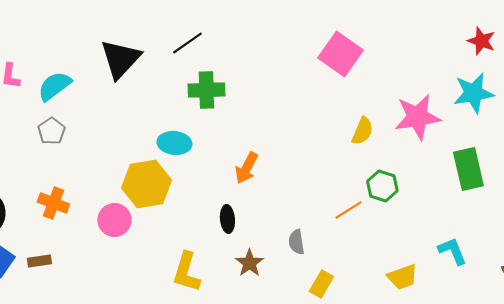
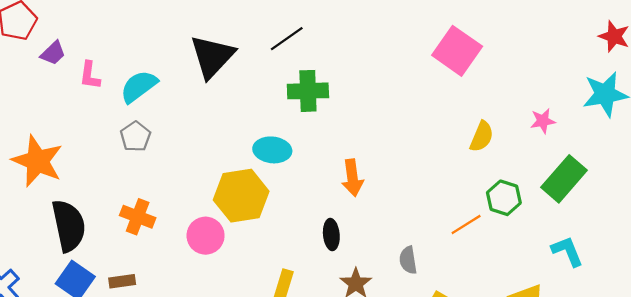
pink star: (417, 117) -> (543, 121), size x0.5
orange arrow: (246, 168) -> (352, 178), turned -36
green rectangle: (468, 169) -> (564, 179), moved, turned 54
cyan L-shape: (452, 251) -> (567, 251), moved

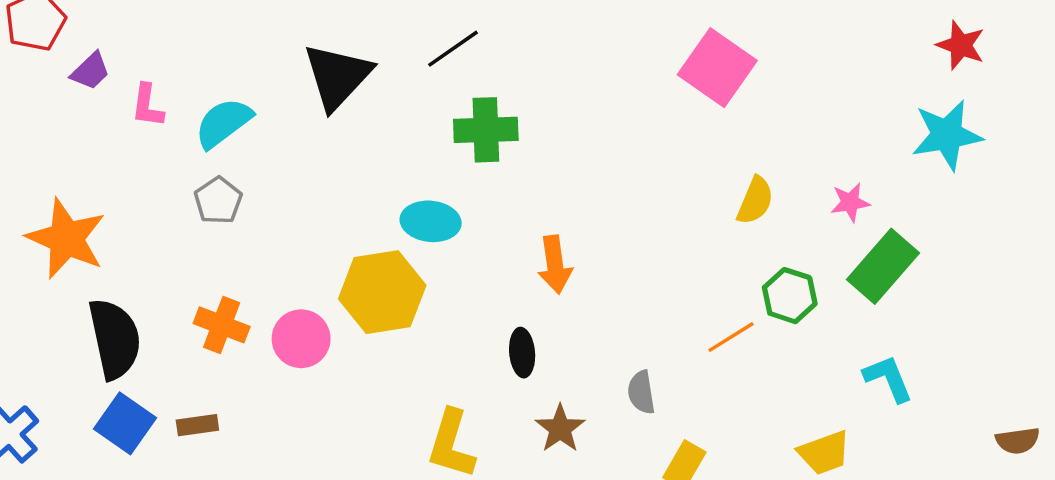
pink star: (543, 121) -> (850, 202), moved
pink circle: (206, 236) -> (301, 339), moved

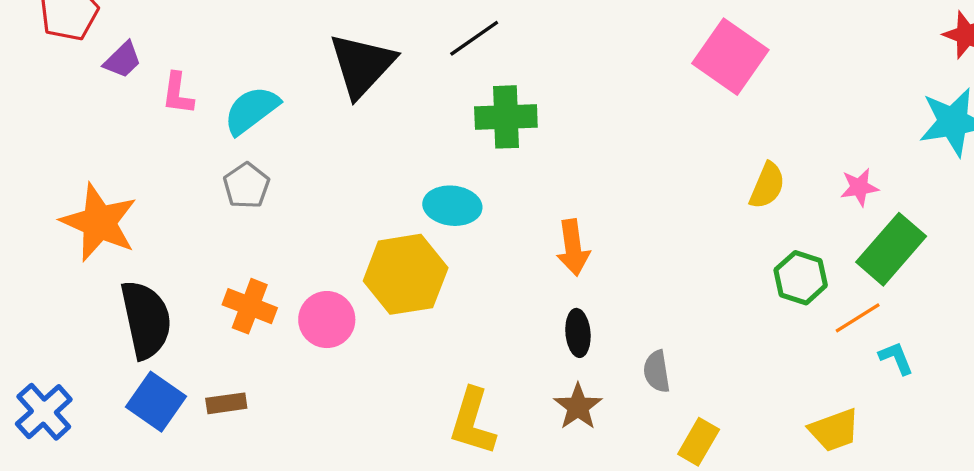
orange line: (731, 337) -> (858, 318), moved
black ellipse: (522, 353) -> (578, 333), moved
cyan L-shape: (888, 378) -> (896, 358), size x0.7

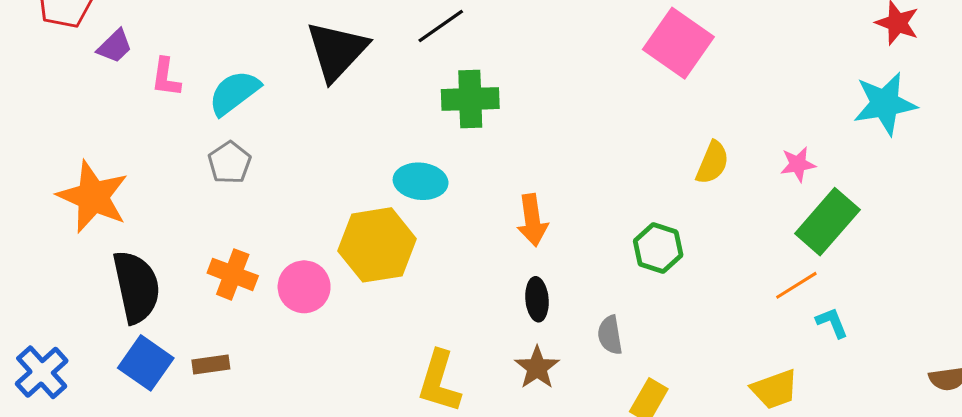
green hexagon: (801, 278) -> (658, 248), moved

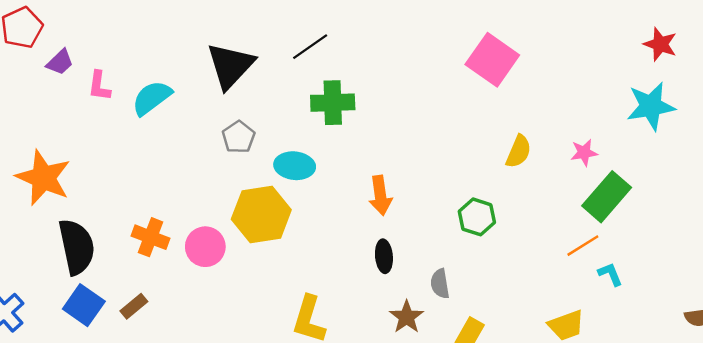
gray pentagon: (230, 163) -> (239, 137), moved
brown rectangle: (211, 364) -> (134, 306), turned -32
brown star: (537, 368) -> (407, 317), moved

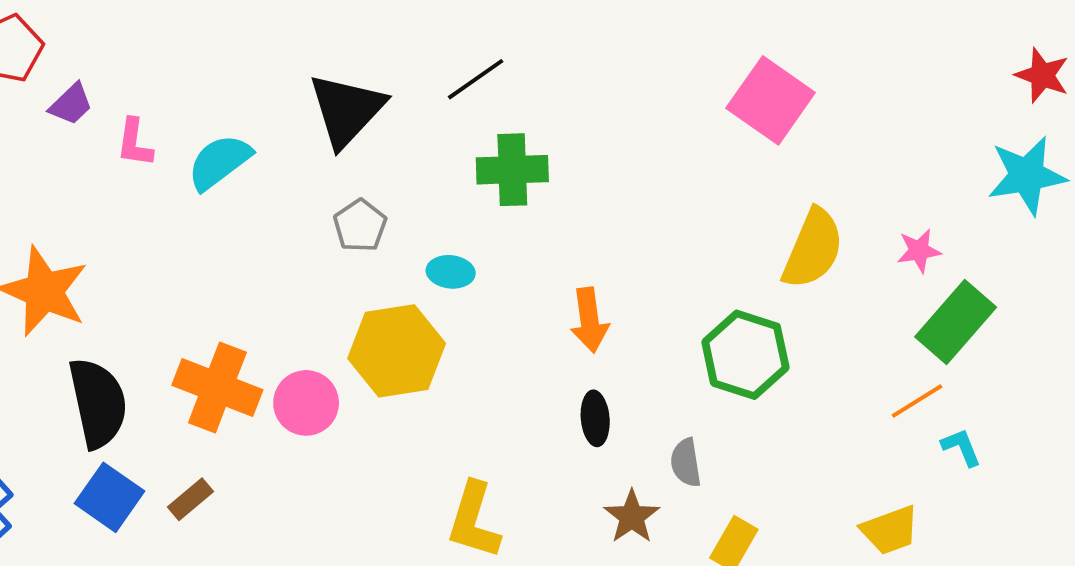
yellow semicircle: (519, 151) -> (813, 249), size x1.5
cyan ellipse: (295, 166) -> (451, 272), size x0.7
green hexagon: (477, 217) -> (745, 355), size x1.4
orange cross: (150, 237) -> (217, 387), size x1.4

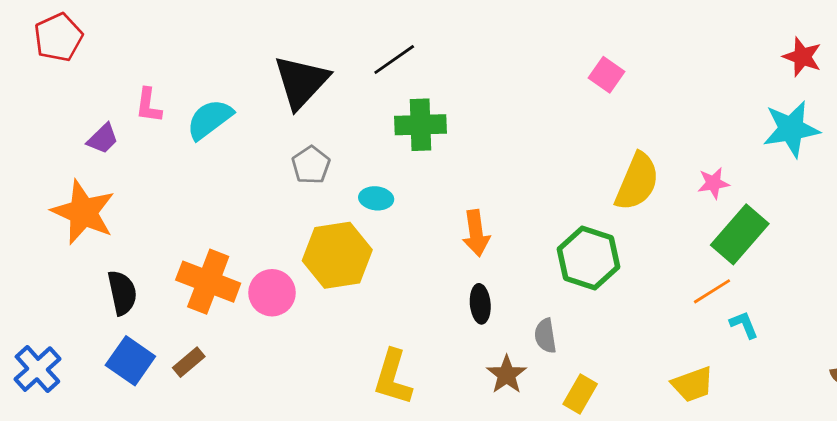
pink square: (771, 100) -> (607, 75), size x0.6
purple trapezoid: (71, 104) -> (103, 139), moved
black semicircle: (98, 403) -> (122, 293), size x0.7

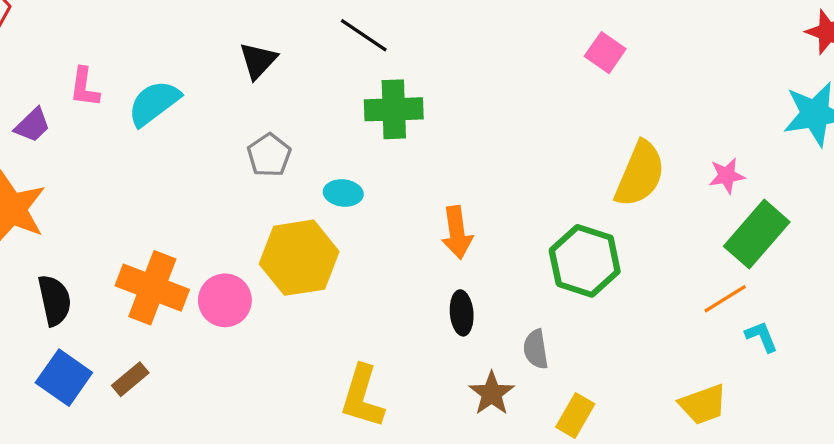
black line: (394, 60) -> (364, 35), turned 69
black triangle: (301, 82) -> (258, 60), size x0.6

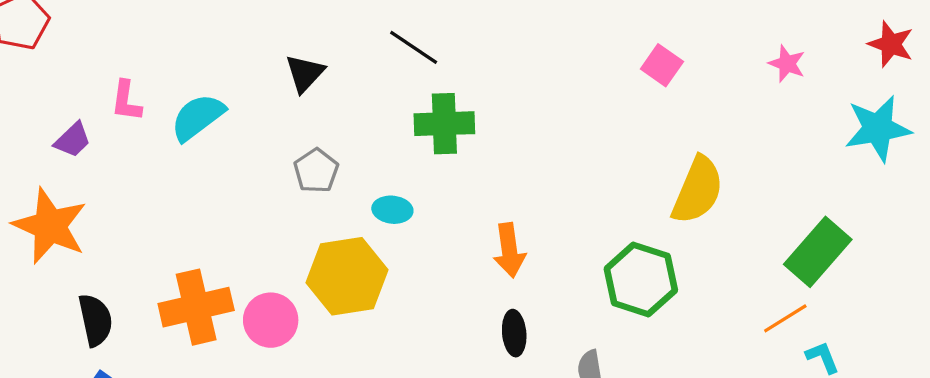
pink star: (727, 176) -> (787, 64), moved, turned 30
orange cross: (152, 288) -> (196, 307), turned -34

